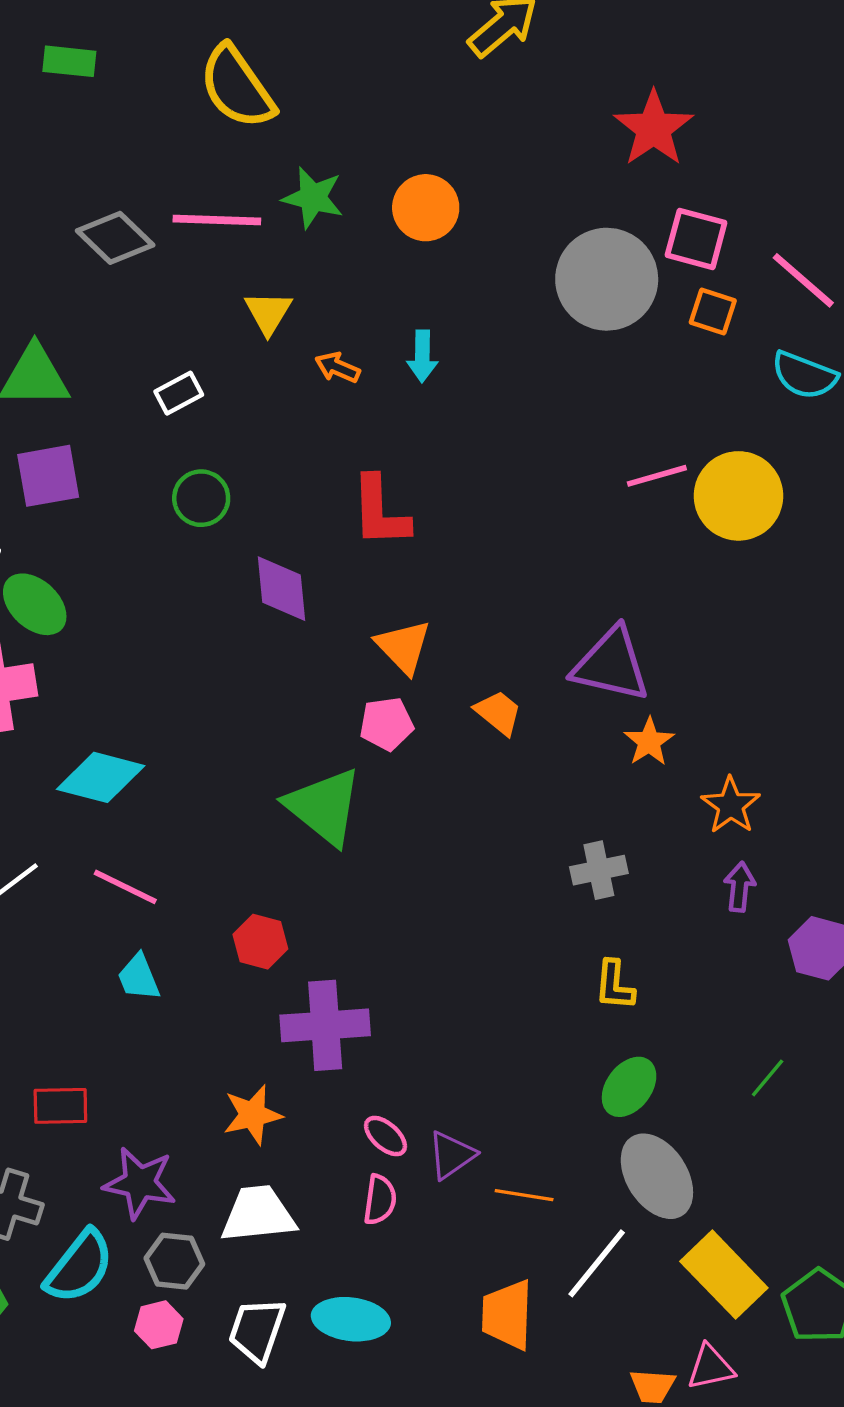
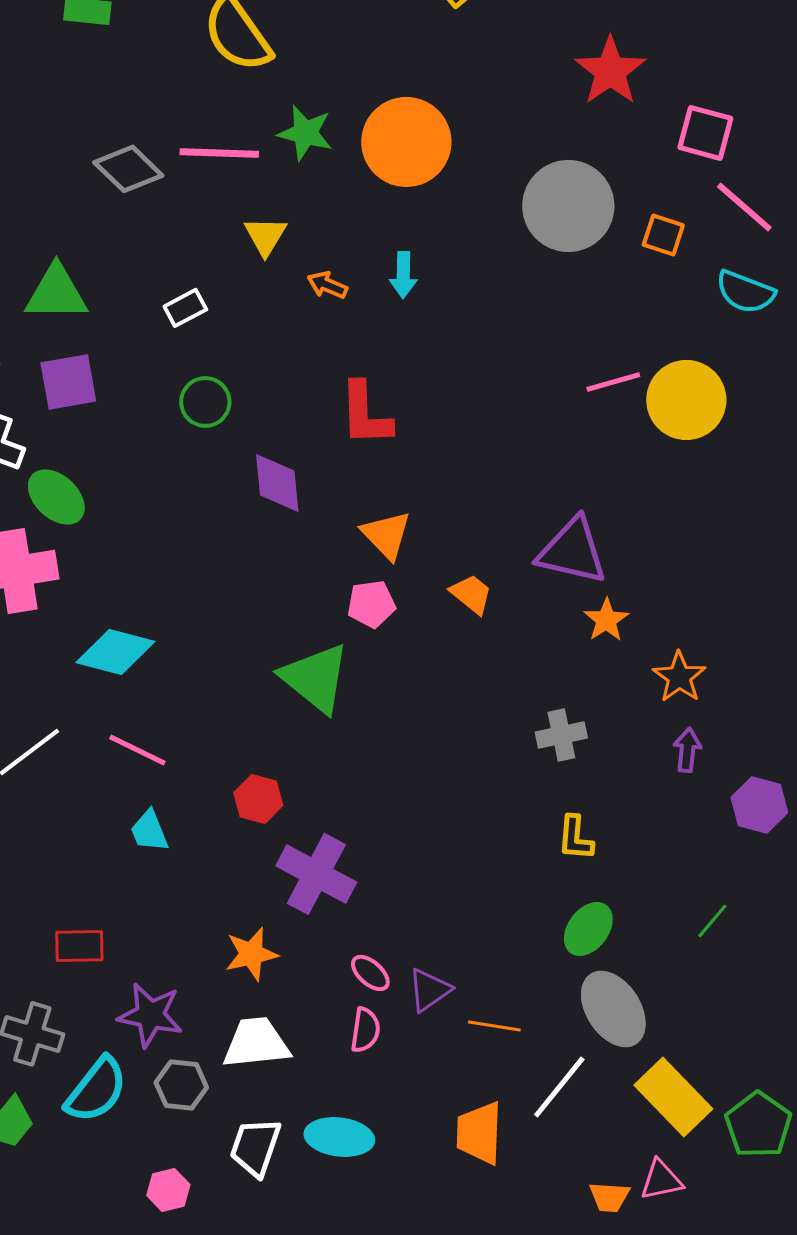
orange circle: (426, 208) -> (406, 142), size x1.5
pink square: (696, 239) -> (705, 133), moved
purple cross: (325, 1025) -> (316, 874), turned 32
pink hexagon: (159, 1325) -> (168, 1190), moved

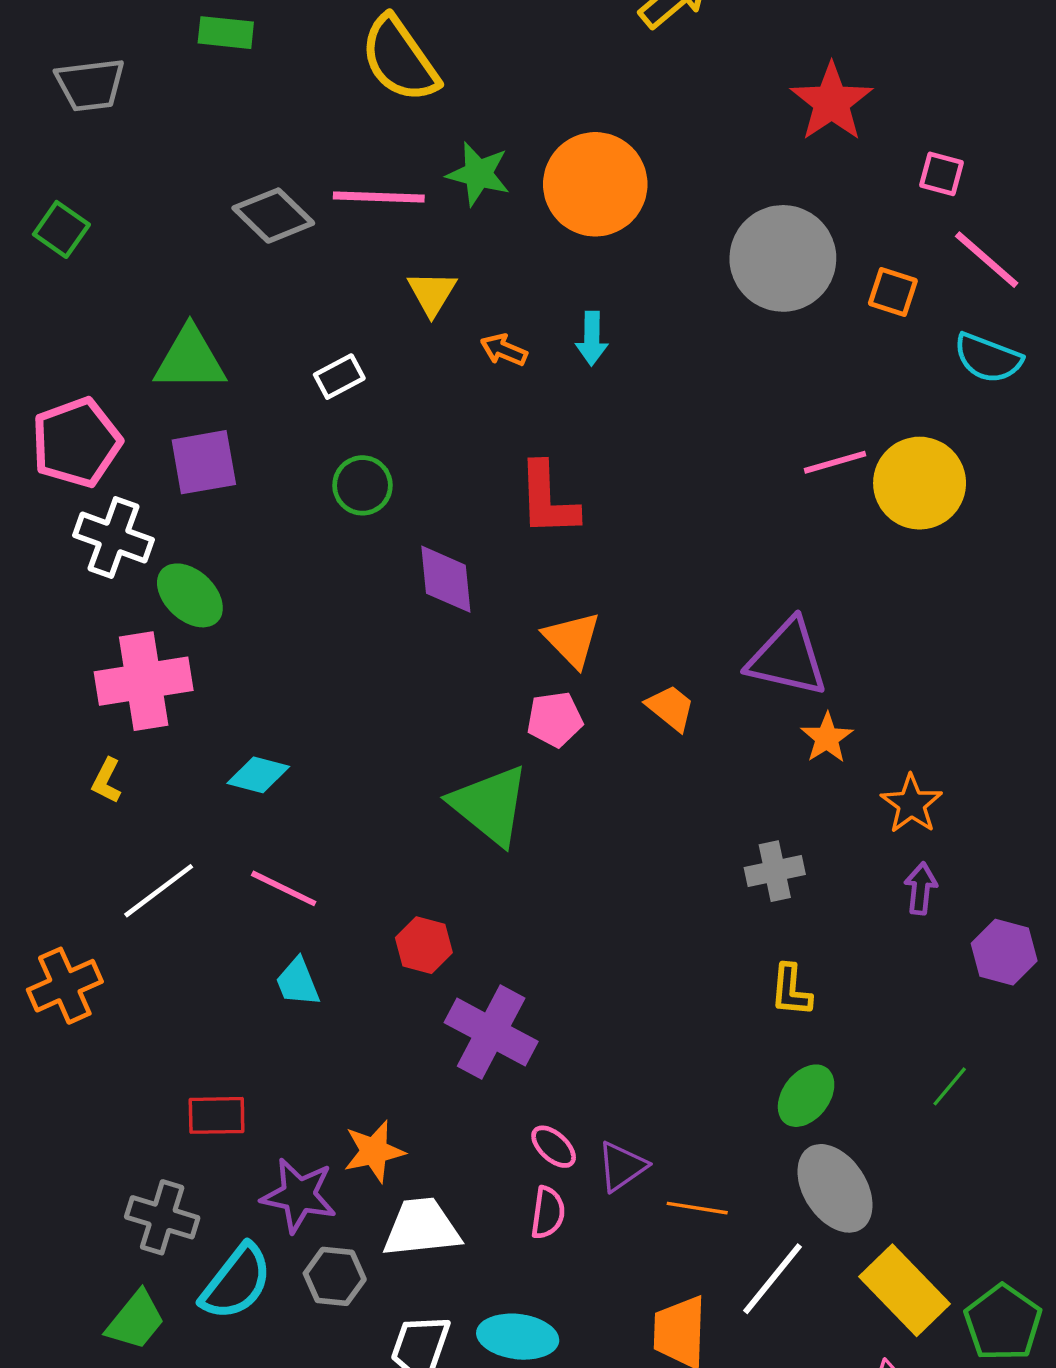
pink square: (705, 133) -> (942, 174), size x0.7
cyan diamond: (115, 652) -> (258, 775), size x0.7
orange star: (251, 954) -> (374, 1151), moved

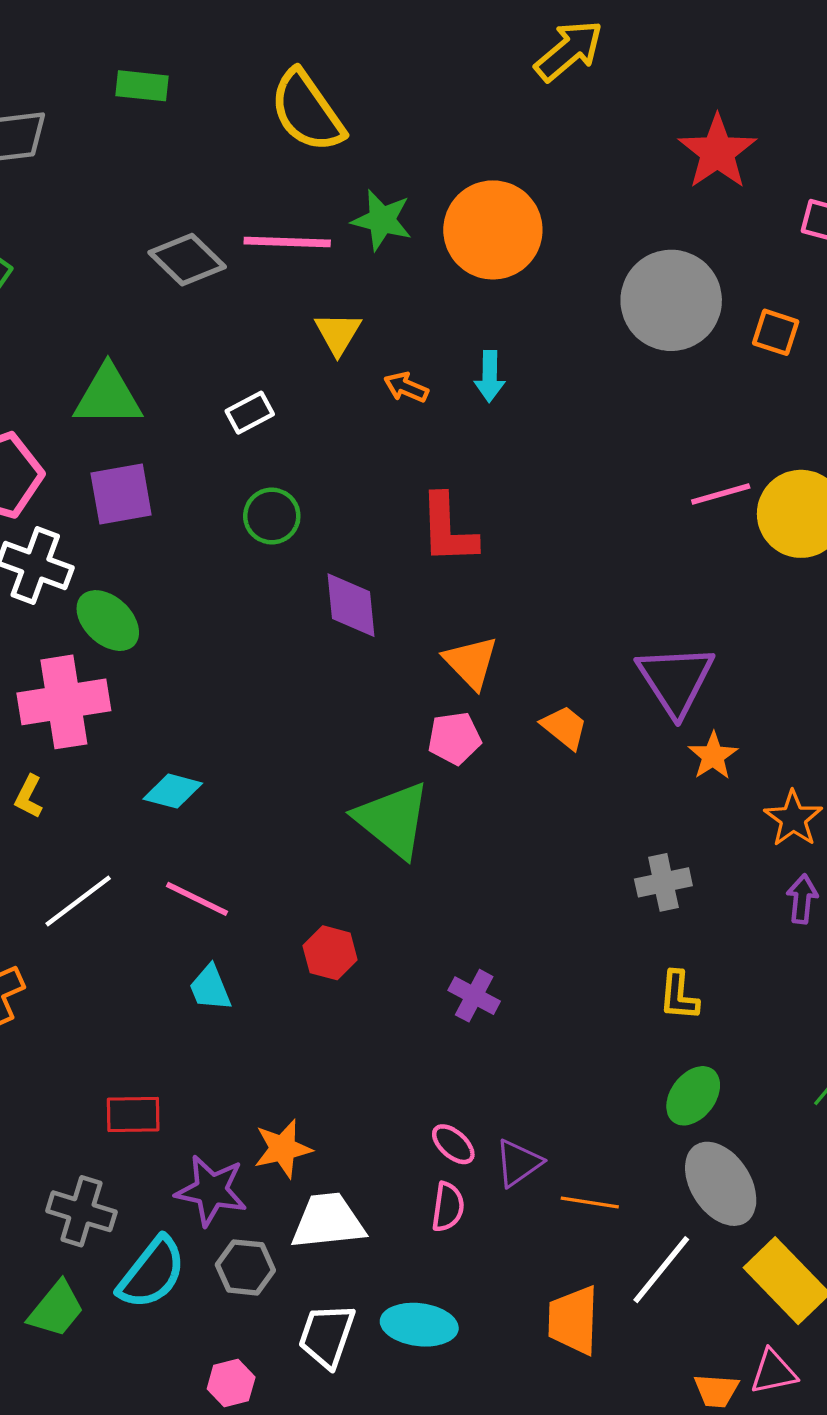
purple triangle: (788, 658) -> (676, 680), turned 44
purple cross: (491, 1032) -> (474, 996), moved, size x0.6

